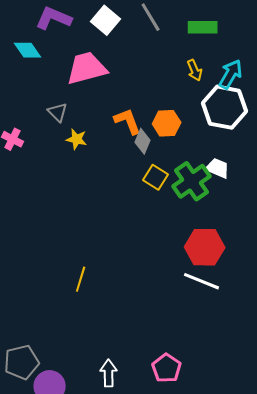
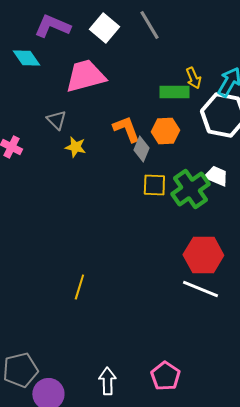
green rectangle: (203, 27) -> (174, 92), moved
yellow square: (156, 177) -> (154, 185), turned -30

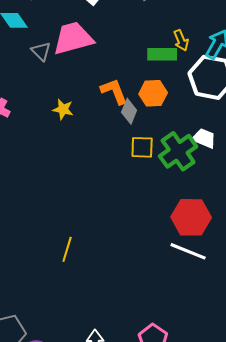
gray triangle: (56, 120) -> (41, 51), moved

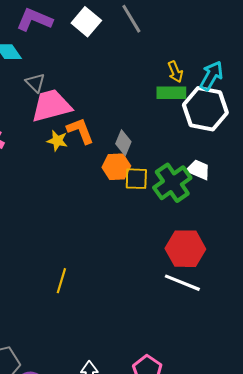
pink trapezoid: (73, 38) -> (51, 106), moved
green rectangle: (162, 54) -> (171, 93), moved
orange L-shape: (114, 91) -> (80, 131), moved
orange hexagon: (153, 93) -> (116, 167), moved

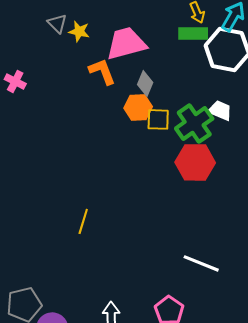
pink trapezoid: (51, 106) -> (126, 43), moved
yellow star: (57, 141) -> (79, 31), moved
red hexagon: (185, 249) -> (195, 162), moved
white line: (182, 283) -> (201, 263), moved

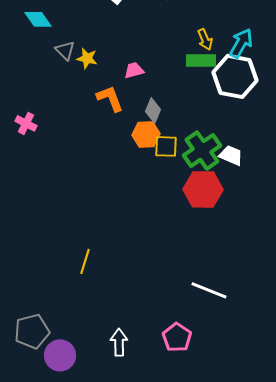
pink trapezoid: (126, 43) -> (134, 70), size x0.5
pink cross: (15, 81) -> (26, 123), moved
white trapezoid: (220, 110) -> (231, 155), moved
yellow line: (83, 221) -> (85, 261), moved

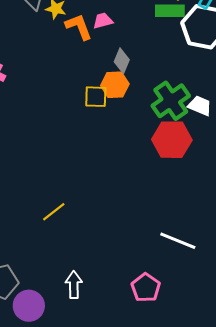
orange L-shape: (110, 98) -> (79, 27), moved
yellow square: (166, 146) -> (96, 97), moved
yellow line: (85, 261) -> (54, 212), turned 35
white arrow: (119, 342) -> (74, 285), moved

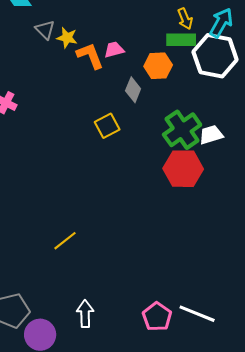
orange hexagon: (115, 85) -> (158, 66), moved
yellow square: (96, 97) -> (107, 126), turned -30
white trapezoid: (200, 106) -> (211, 135), turned -40
white line: (178, 241) -> (197, 314), moved

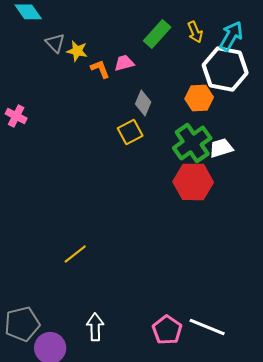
green rectangle: (181, 40) -> (157, 34), moved, turned -48
orange L-shape: (90, 56) -> (100, 69), size x0.7
orange hexagon: (158, 66) -> (199, 98), moved
yellow square: (107, 126) -> (130, 132), moved

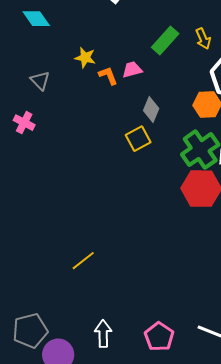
gray triangle: (55, 43) -> (40, 81), moved
pink pentagon: (167, 330) -> (159, 337), moved

